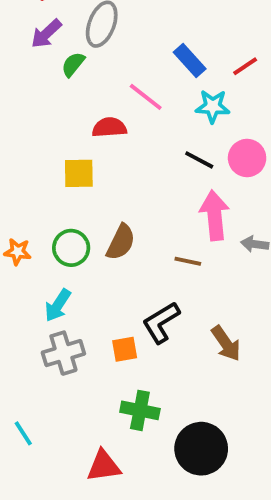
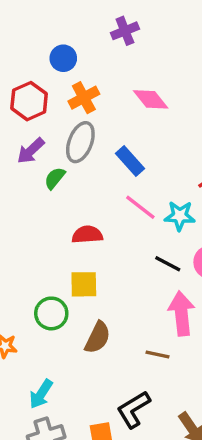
blue rectangle: (190, 60) -> (130, 161), moved
pink line: (146, 97) -> (140, 207), moved
yellow square: (79, 173) -> (84, 284), moved
green circle: (71, 248) -> (51, 313), moved

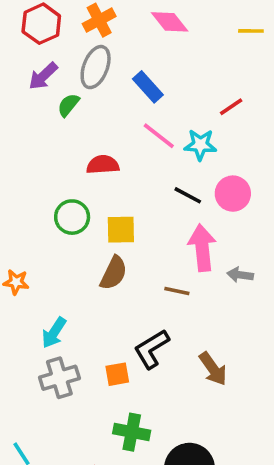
yellow square: (84, 284) -> (121, 230), moved
green circle: (51, 313) -> (72, 217), moved

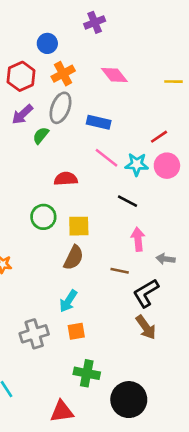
blue rectangle: (148, 87) -> (99, 122), turned -35
pink circle: (233, 194) -> (167, 166), moved
pink arrow: (202, 248) -> (138, 239), size x0.7
cyan arrow: (54, 333) -> (68, 301), moved
black L-shape: (152, 349) -> (146, 293), moved

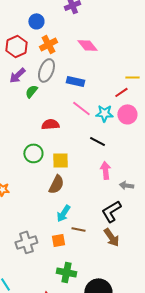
yellow line: (173, 82) -> (132, 77), moved
brown line: (120, 271) -> (78, 229), moved
cyan arrow: (68, 301) -> (63, 213), moved

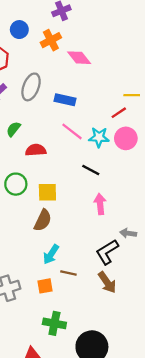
orange cross: (48, 44) -> (51, 40), moved
green semicircle: (31, 91) -> (13, 129), moved
gray arrow: (126, 185) -> (128, 233), moved

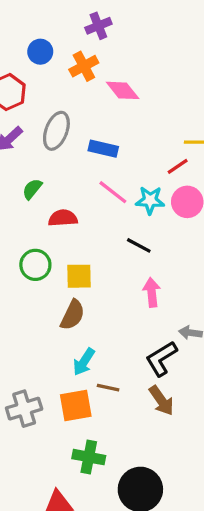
orange square: (45, 286) -> (76, 405), size x1.5

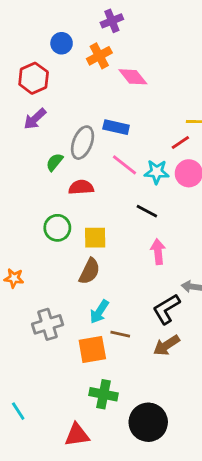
gray ellipse: (56, 131) -> (82, 143), moved
brown arrow: (161, 401) -> (166, 345), turned 92
gray cross: (24, 409) -> (48, 324), moved

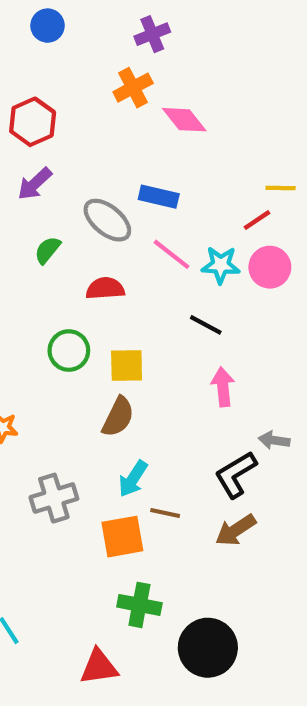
blue circle: (62, 43) -> (48, 26), moved
gray ellipse: (82, 143) -> (107, 220), turned -72
green semicircle: (55, 162) -> (48, 250), moved

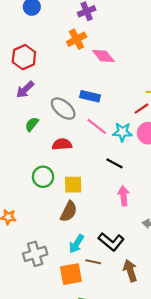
black L-shape: (236, 475) -> (111, 242), moved, turned -110
brown arrow: (236, 530) -> (130, 271), turned 105

